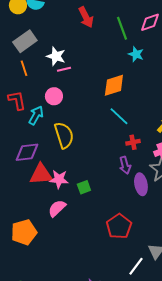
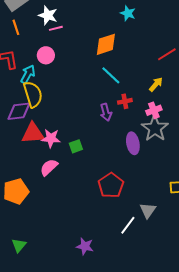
yellow semicircle: (64, 135) -> (33, 94), moved
purple arrow: (125, 165) -> (106, 112), moved

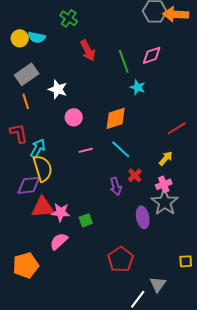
pink line: (56, 28) -> (86, 150), moved
pink circle: (46, 55) -> (74, 117), moved
red cross: (125, 101) -> (135, 175), turned -32

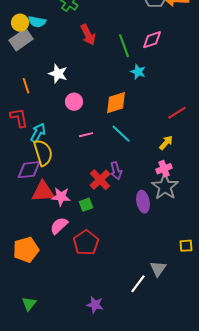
gray rectangle: (27, 74) -> (21, 40), moved
red cross: (135, 175) -> (100, 180), moved, size x1.5
red pentagon: (121, 259) -> (86, 243), moved

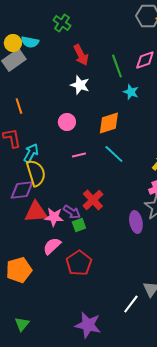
white star: (58, 74) -> (80, 85), moved
purple arrow: (116, 171) -> (72, 212), moved, turned -42
purple star: (95, 305) -> (88, 325), size x1.5

